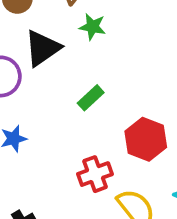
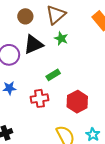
red cross: (95, 174) -> (39, 98), moved

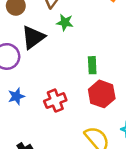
green rectangle: (53, 75) -> (92, 65), moved, turned -48

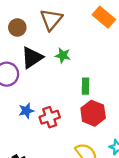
green star: (65, 22) -> (63, 55), moved
blue star: (16, 96) -> (26, 111), moved

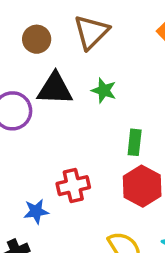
black triangle: (32, 58) -> (55, 89), turned 30
blue star: (26, 111) -> (36, 211), moved

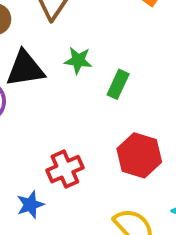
green rectangle: (135, 142) -> (118, 84), moved, turned 30

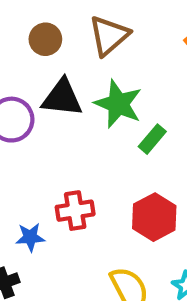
green star: (78, 60) -> (118, 104), size x1.6

